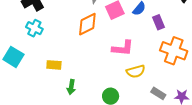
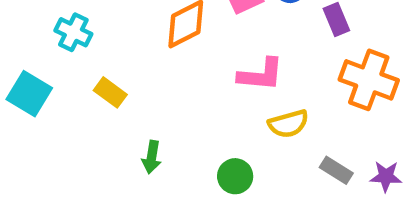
yellow rectangle: (54, 65) -> (110, 92), moved, turned 32

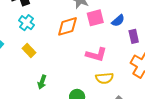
cyan cross: (73, 32) -> (27, 23), moved

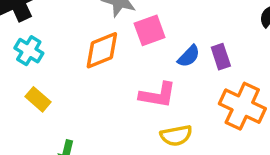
blue semicircle: (118, 21) -> (189, 56), moved

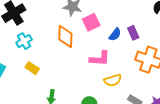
orange diamond: (102, 50) -> (65, 36), turned -60
cyan cross: (29, 51) -> (24, 41), turned 35

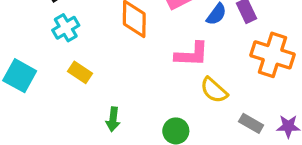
yellow semicircle: (113, 80) -> (214, 90), turned 60

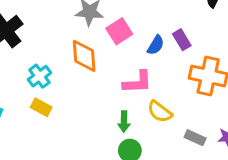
cyan cross: (66, 28) -> (39, 76), moved
green arrow: (113, 119) -> (124, 122), moved

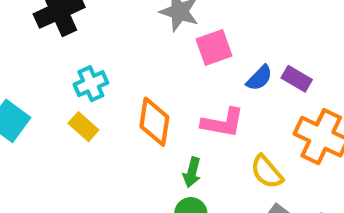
purple rectangle: (182, 40) -> (297, 79), turned -42
orange diamond: (84, 56) -> (154, 122), moved
yellow semicircle: (160, 112) -> (267, 172), moved

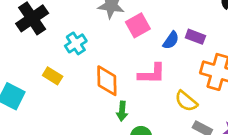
cyan cross: (91, 84) -> (76, 43), moved
yellow rectangle: (83, 127) -> (53, 76), moved
green arrow: (192, 172) -> (122, 111), moved

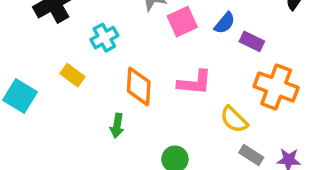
blue semicircle: (171, 40) -> (225, 23), moved
green arrow: (122, 111) -> (117, 126), moved

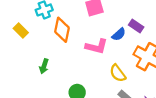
blue semicircle: (225, 23) -> (119, 34), moved
orange diamond: (139, 86) -> (62, 30), moved

